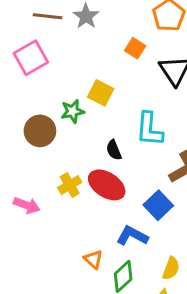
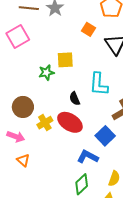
yellow square: (101, 93) -> (65, 60), turned -30
brown circle: (40, 131) -> (23, 107), moved
orange triangle: (93, 259) -> (23, 160), moved

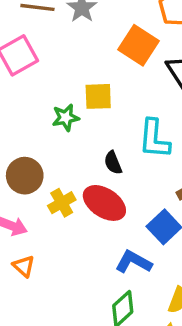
orange square: (88, 29) -> (138, 45), size x1.6

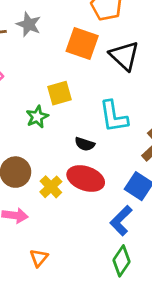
black semicircle: (113, 163) -> (85, 144), turned -36
blue L-shape: (134, 262) -> (121, 221), turned -60
orange triangle: (24, 266) -> (39, 258), moved, turned 42

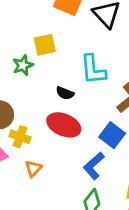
yellow cross: (51, 187) -> (20, 137), moved, turned -30
orange triangle: (39, 258) -> (33, 169), moved

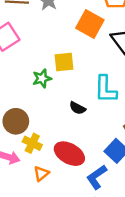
red ellipse: (64, 125) -> (69, 154), moved

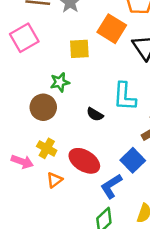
yellow square: (64, 62) -> (79, 49), moved
brown circle: (16, 121) -> (43, 107), moved

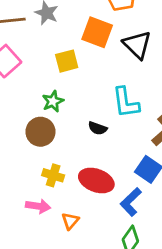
pink arrow: (22, 162) -> (38, 206), moved
orange triangle: (55, 180) -> (70, 221), moved

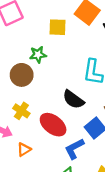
black semicircle: (98, 128) -> (73, 99), moved, size x1.5

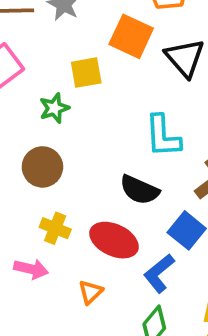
green star: (38, 55) -> (54, 108), moved
orange triangle: (24, 149) -> (91, 292), moved

